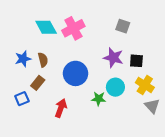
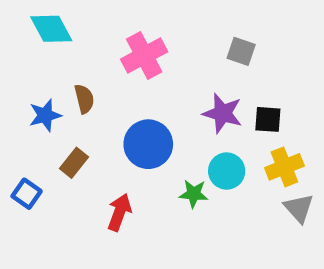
cyan diamond: (46, 27) -> (51, 29), moved
brown semicircle: (43, 60) -> (84, 99), moved
yellow cross: (145, 85) -> (284, 167), turned 36
blue square: (22, 99) -> (27, 194), moved, turned -32

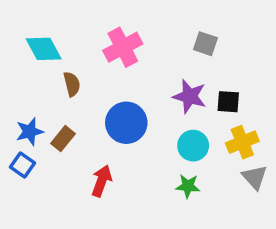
cyan diamond: (51, 29) -> (44, 49), moved
blue star: (45, 115) -> (30, 132), moved
green star: (194, 194) -> (188, 186), moved

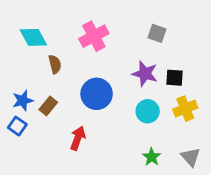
gray triangle: (255, 177) -> (191, 157), moved
green star: (188, 186) -> (152, 157), moved, turned 30

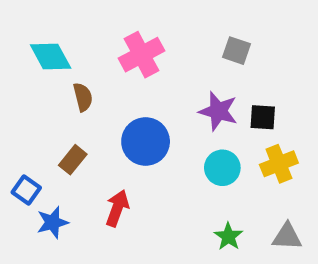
blue star: (23, 101) -> (53, 222), moved
gray triangle: (191, 157) -> (287, 237), turned -45

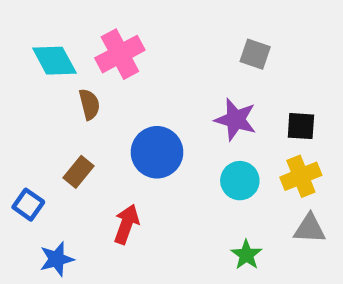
pink cross: (141, 55) -> (120, 54), moved
black square: (263, 117) -> (301, 126), moved
blue star: (53, 222) -> (57, 259), moved
gray triangle: (287, 237) -> (310, 229), moved

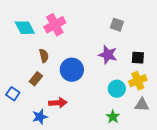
brown semicircle: (89, 104) -> (44, 56), moved
cyan circle: (240, 181) -> (117, 89), moved
red arrow: (126, 224) -> (58, 103), turned 66
blue star: (57, 259) -> (40, 117), moved

